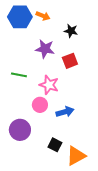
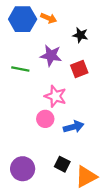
green line: (19, 75) -> (20, 69), moved
purple circle: (20, 130) -> (23, 169), moved

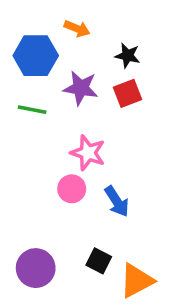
blue hexagon: (23, 19) -> (36, 56), moved
red square: (79, 69) -> (128, 93), moved
blue arrow: (74, 127) -> (117, 201), turned 72

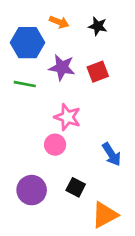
black star: (128, 56) -> (98, 26), moved
blue arrow: (117, 201) -> (112, 154), moved
black square: (99, 261) -> (76, 187), moved
purple circle: (36, 268) -> (32, 190), moved

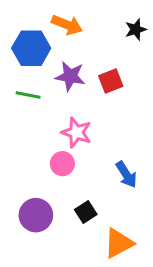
orange arrow: (59, 22) -> (67, 25), size x1.4
black star: (98, 26) -> (136, 29), moved, turned -30
black square: (76, 187) -> (86, 212), turned 30

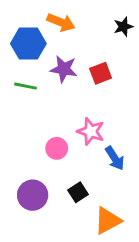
pink star: (76, 132) -> (91, 131), moved

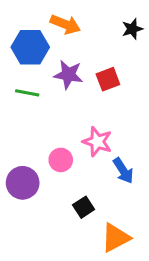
purple circle: (33, 195) -> (23, 183), moved

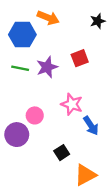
purple star: (68, 75) -> (47, 67), moved, turned -30
pink circle: (61, 160) -> (35, 115), moved

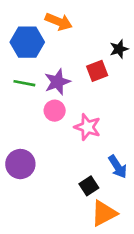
black star: (98, 21) -> (119, 49), moved
pink circle: (35, 115) -> (55, 111), moved
blue arrow: (91, 126) -> (118, 167), moved
black square: (62, 153) -> (89, 186), moved

